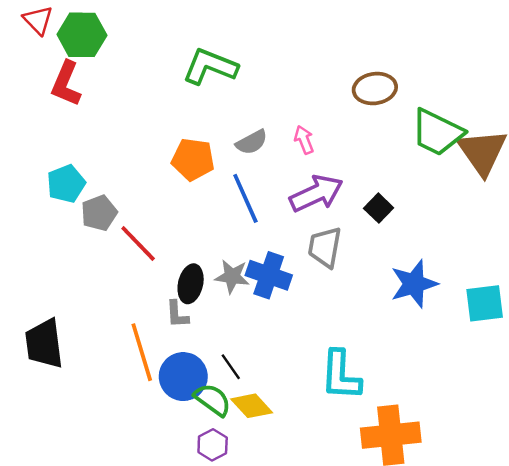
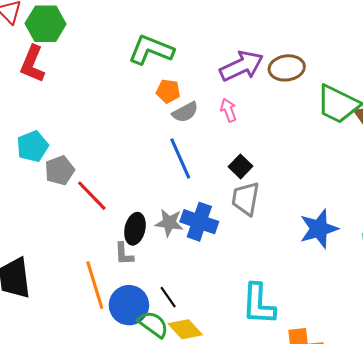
orange pentagon: (193, 159) -> (168, 91), moved, size x0.7
purple arrow: (316, 193) -> (242, 66), moved
black square: (379, 208) -> (240, 166), moved

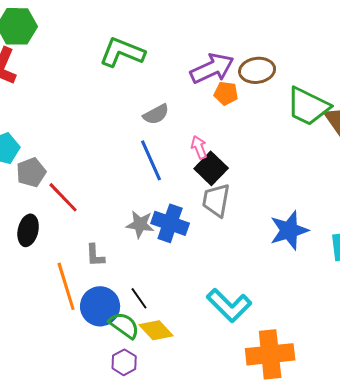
orange pentagon: (168, 91) -> (226, 93), moved
pink arrow: (228, 110) -> (199, 147), moved
black square: (240, 166) -> (211, 168), size x1.4
black ellipse: (135, 229) -> (28, 230), moved
cyan L-shape: (259, 304) -> (229, 305), turned -48

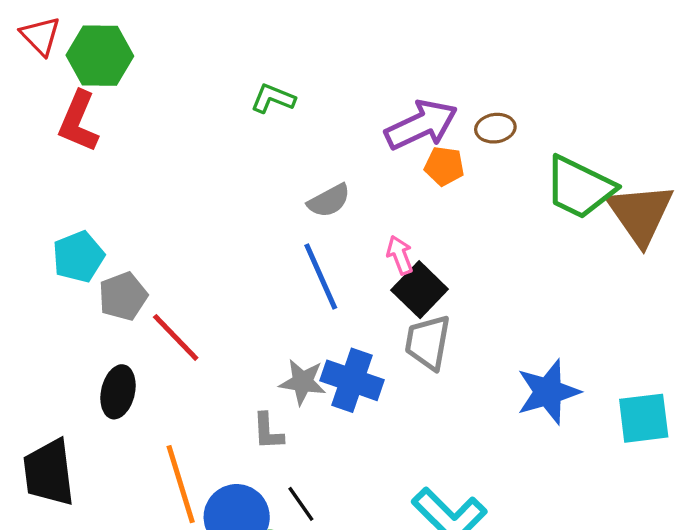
green L-shape: (122, 52) -> (273, 98), size x0.6
brown ellipse: (257, 70) -> (495, 128), size x0.7
gray L-shape: (95, 255) -> (268, 431), moved

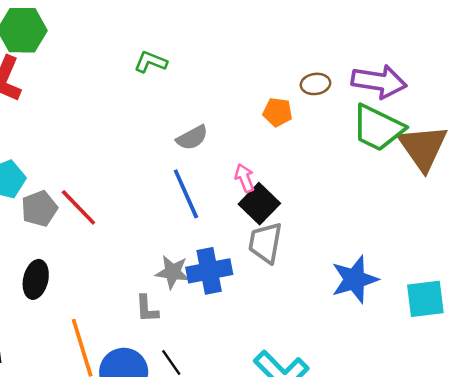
purple arrow: (421, 125) -> (379, 82), moved, turned 34
red line: (176, 337) -> (78, 207), moved
blue cross: (352, 380) -> (209, 271), turned -30

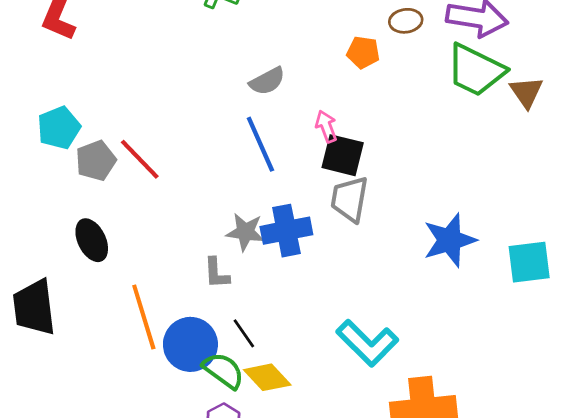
brown triangle: (423, 147) -> (526, 92), size x0.6
black square: (259, 204) -> (343, 155), turned -30
black ellipse: (36, 279) -> (92, 240), turned -39

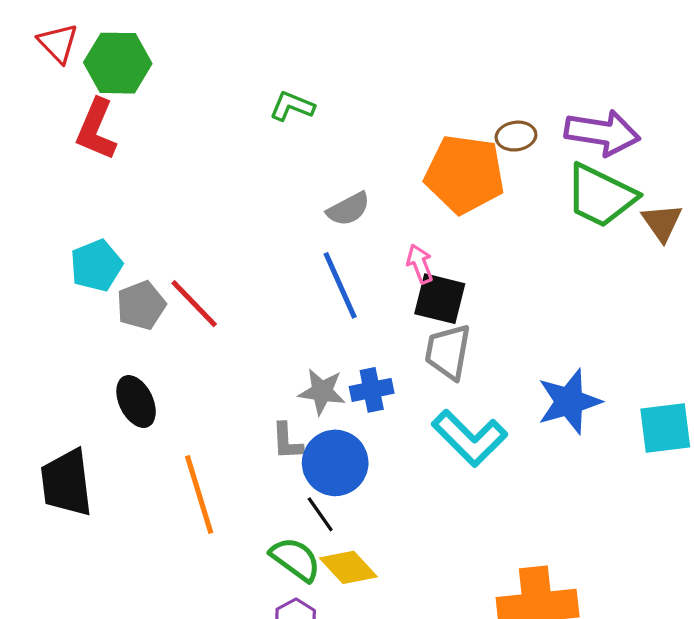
orange pentagon: (363, 52) -> (465, 174), size x2.0
blue cross: (286, 231) -> (372, 390), size x0.7
cyan L-shape: (367, 343) -> (470, 438), moved
blue circle: (190, 344) -> (335, 463), moved

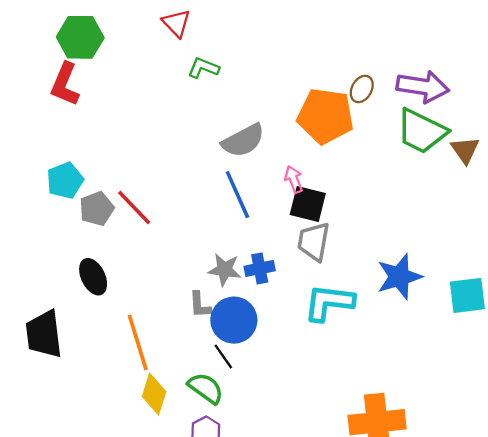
red triangle: (58, 43) -> (176, 23), moved
brown ellipse: (516, 136) -> (362, 89), turned -52
gray semicircle: (348, 209) -> (243, 141), size x1.4
cyan L-shape: (470, 438) -> (329, 302), turned 142
yellow diamond: (348, 567) -> (154, 394), moved, turned 60

